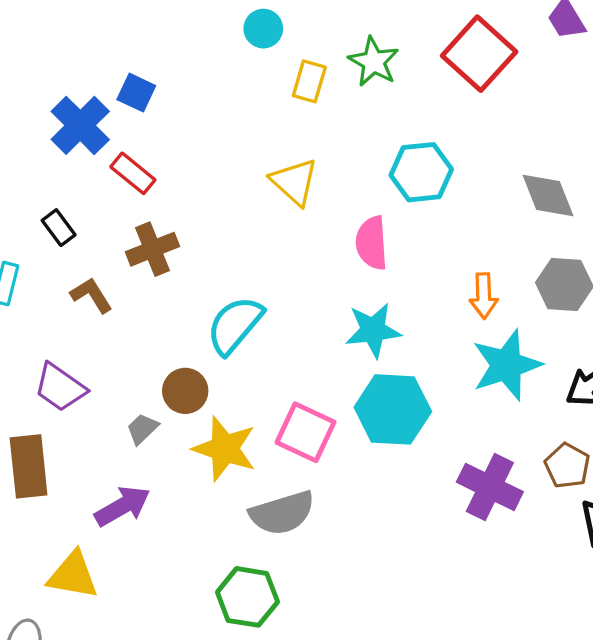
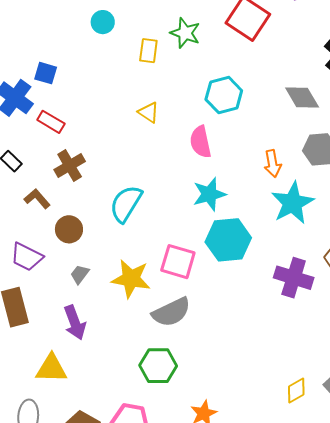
cyan circle: (263, 29) -> (103, 22), moved
yellow triangle: (294, 182) -> (149, 112), size x0.7
brown circle: (185, 391) -> (69, 229), moved
purple arrow: (122, 506) -> (75, 322), turned 108

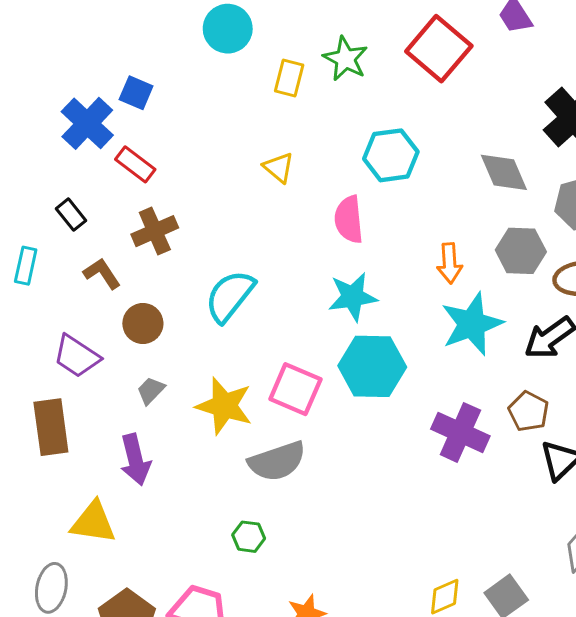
cyan circle: (103, 22) -> (228, 29), size x1.4
green hexagon: (158, 366) -> (249, 537), size x0.6

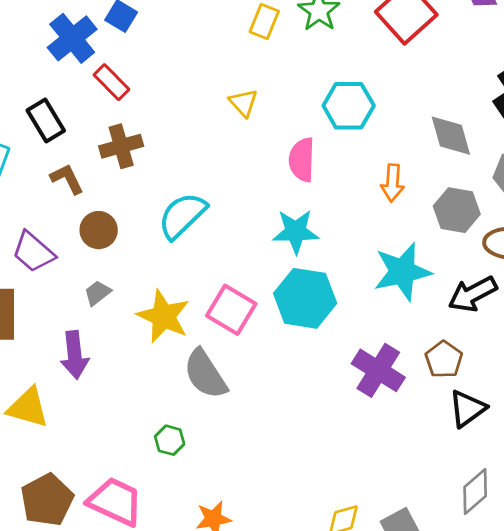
black rectangle: (71, 215) -> (46, 120), size x1.4
orange arrow: (450, 263) -> (393, 183), moved
gray semicircle: (277, 461) -> (205, 374), turned 68

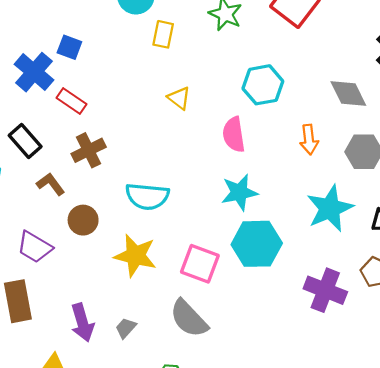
yellow rectangle: (264, 22) -> (163, 34), moved
cyan semicircle: (182, 216) -> (147, 196), turned -120
gray trapezoid: (97, 293) -> (126, 328), moved
yellow star: (163, 316) -> (135, 256), moved

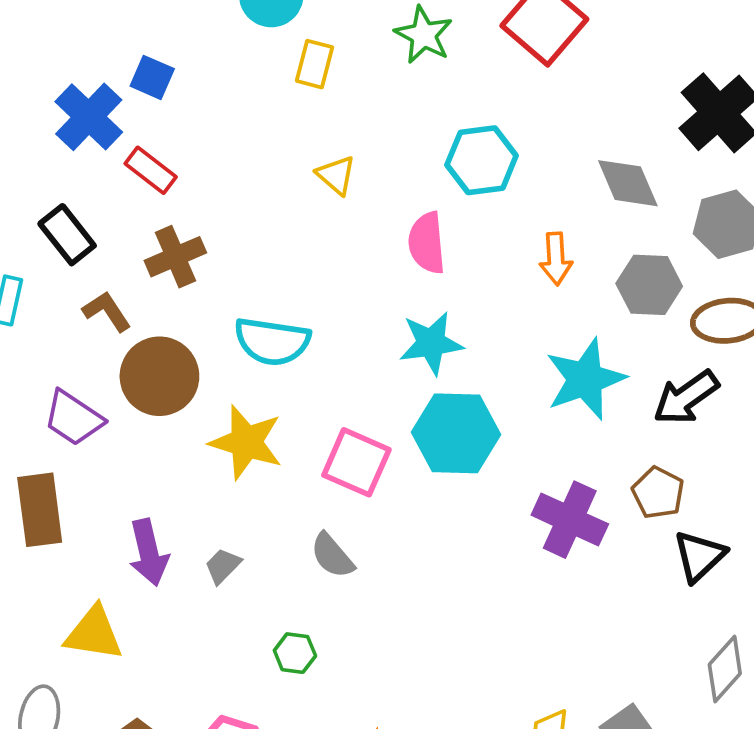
brown circle: (83, 220) -> (159, 376), size x1.5
gray semicircle: (189, 319) -> (332, 556), size x0.7

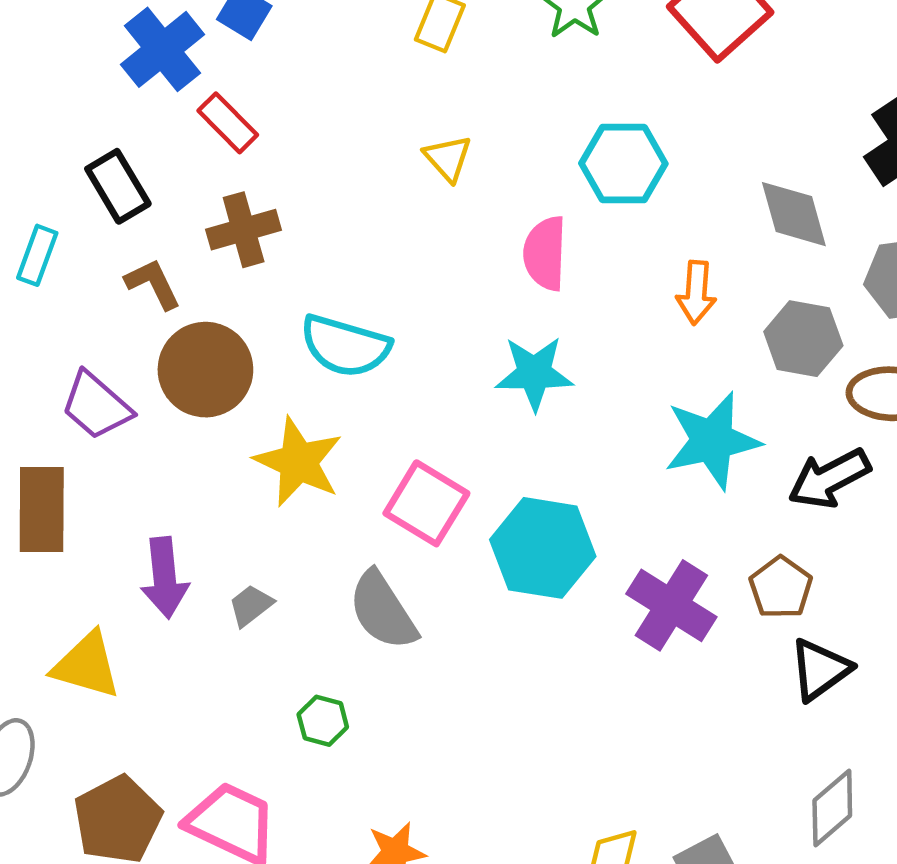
cyan hexagon: (456, 433) -> (543, 548), moved
gray semicircle: (332, 556) -> (383, 611), size x1.4

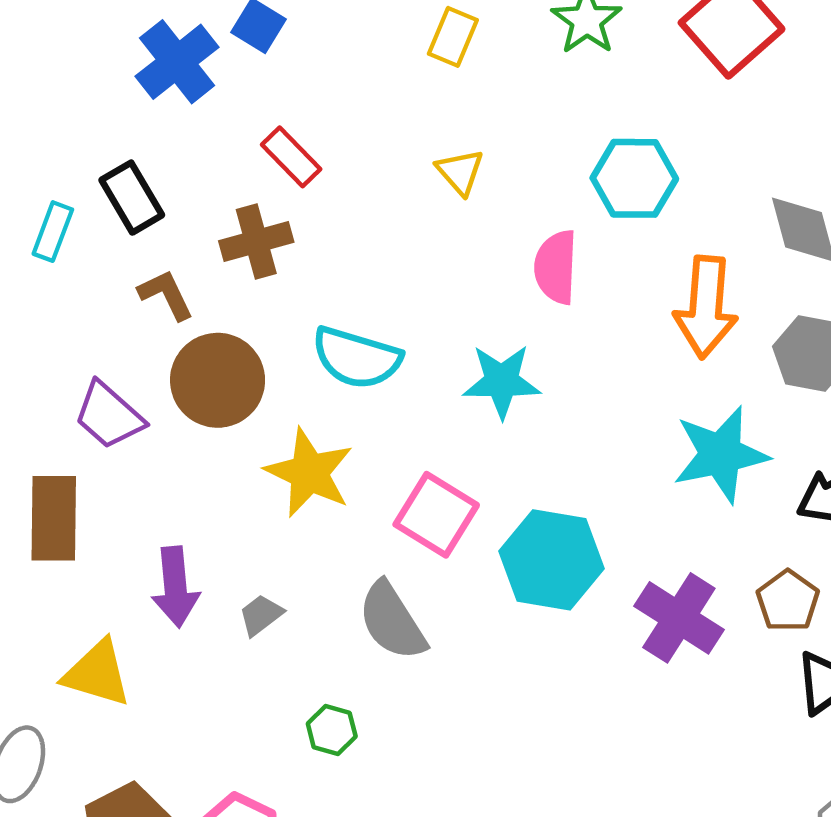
red rectangle: (228, 123) -> (291, 157), moved
cyan rectangle: (37, 255) -> (53, 232), moved
orange arrow: (696, 293) -> (706, 307), size x1.6
cyan star: (534, 373) -> (502, 381), moved

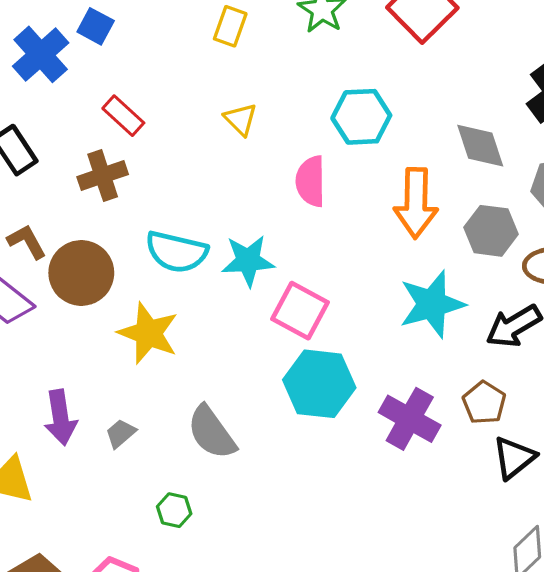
brown L-shape: (166, 295) -> (27, 242), moved
cyan star: (502, 381) -> (248, 261), moved
pink square: (436, 515) -> (300, 311), moved

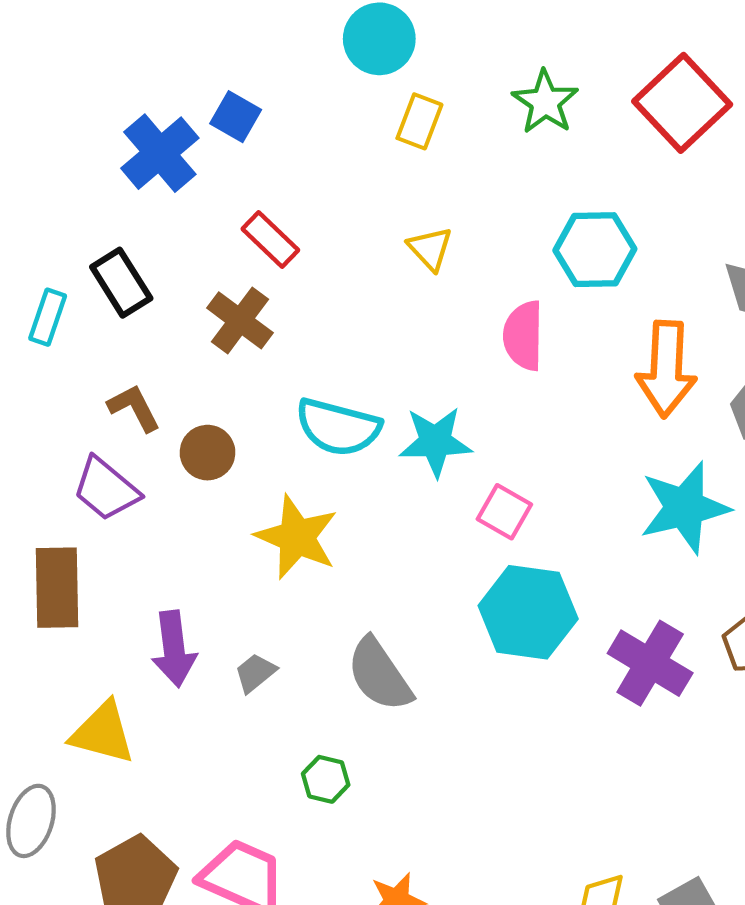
brown cross: (103, 176) -> (240, 320), turned -36
brown circle: (81, 273) -> (208, 453), size x0.6
pink square: (300, 311) -> (504, 512), size x0.7

